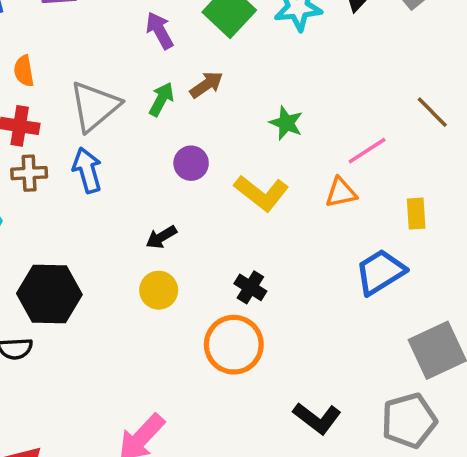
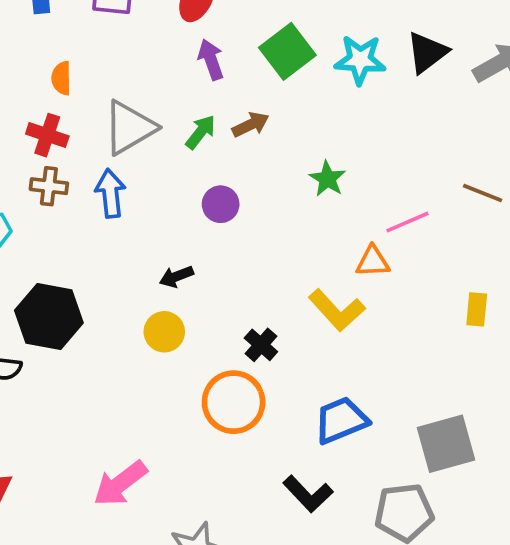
brown line: (432, 112) -> (483, 193), turned -33
yellow L-shape: (261, 193) -> (337, 310), moved
yellow rectangle: (416, 214) -> (477, 309), moved
blue trapezoid: (380, 272) -> (341, 420), moved

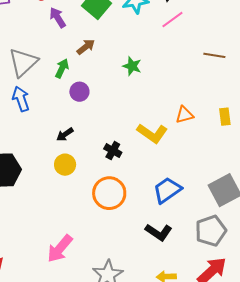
green arrow: (201, 132) -> (62, 68), moved
pink line: (407, 222) -> (172, 20), moved
orange triangle: (373, 261) -> (184, 115), moved
black cross: (261, 345) -> (113, 151), moved

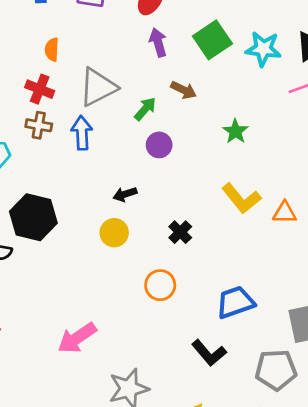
brown arrow: (86, 47) -> (183, 90), turned 48
yellow L-shape: (152, 133) -> (241, 198), moved
orange circle: (109, 193) -> (160, 285), size x0.7

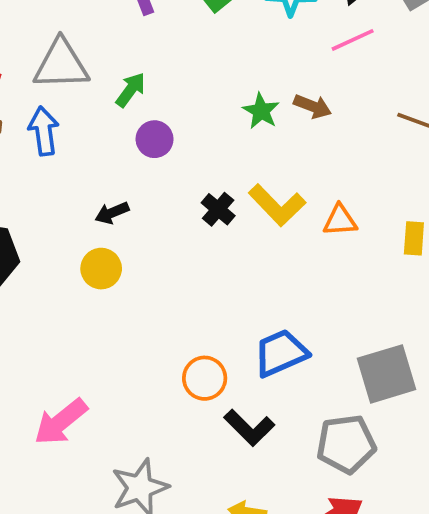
gray triangle: (98, 87) -> (61, 64), turned 30
brown arrow: (183, 90) -> (313, 106), moved
black cross: (180, 232) -> (218, 209), moved
orange circle: (160, 285) -> (205, 378), moved

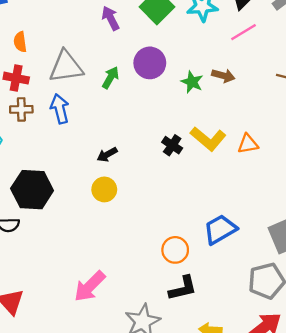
purple circle: (155, 139) -> (150, 63), moved, size x1.4
black L-shape: (249, 428) -> (183, 288), moved, turned -52

